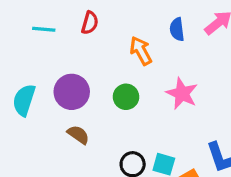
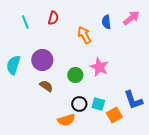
cyan line: (44, 29) -> (25, 22), turned 64
pink star: (182, 94) -> (99, 67), moved
green circle: (126, 97) -> (75, 75), moved

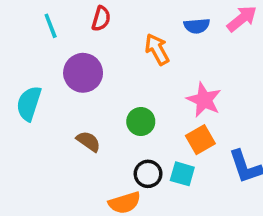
blue semicircle: (106, 22) -> (197, 26), turned -88
purple circle: (42, 60) -> (83, 73), moved
pink star: (99, 67) -> (204, 100), moved
orange square: (114, 115) -> (200, 140), moved

